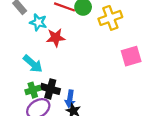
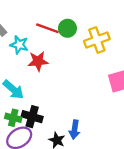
green cross: (33, 90) -> (13, 118), turned 32
blue arrow: (70, 99) -> (75, 130), moved

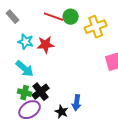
cyan star: (19, 45) -> (26, 42), moved
black cross: (32, 117) -> (41, 92), turned 36

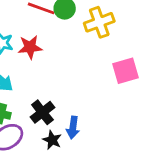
black cross: (41, 92) -> (42, 112), moved

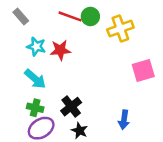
blue arrow: (73, 128) -> (124, 120), moved

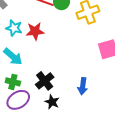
blue arrow: (124, 120) -> (83, 86), moved

